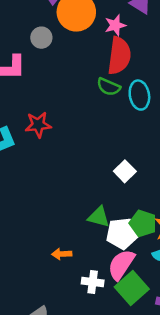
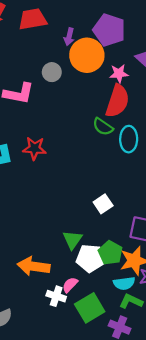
green triangle: (99, 217) -> (72, 240), turned 40
orange arrow: (62, 254) -> (34, 266), size x1.8
pink semicircle: (121, 265) -> (70, 285), moved, size x0.6

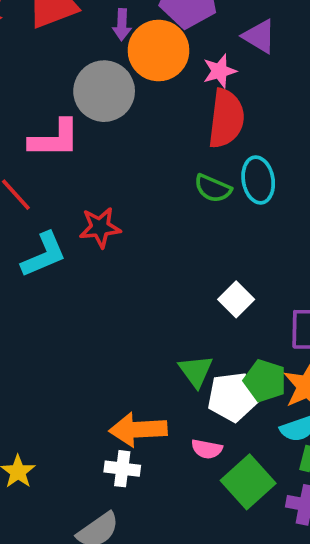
gray circle: (52, 72) -> (104, 91), size x1.8
green semicircle: (103, 127) -> (213, 188), moved
pink semicircle: (70, 285) -> (207, 449), turned -112
white cross: (56, 296) -> (122, 469), moved

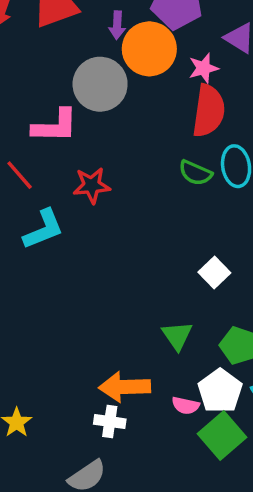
red star: (100, 227) -> (92, 185), moved
white pentagon: (232, 397) -> (220, 391), moved, turned -30

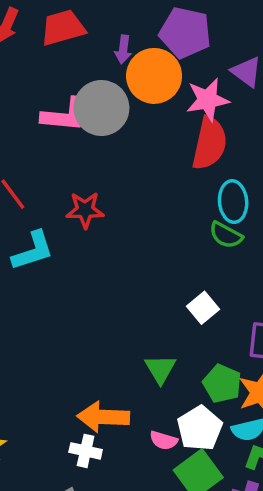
pink star: (203, 68) -> (208, 100), size x1.4
pink L-shape: (55, 126) -> (65, 115), moved
green semicircle: (195, 173) -> (226, 235), moved

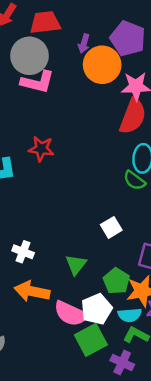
gray circle: (101, 108) -> (29, 56), moved
pink semicircle: (164, 440) -> (71, 314), size x1.8
white cross: (86, 451) -> (23, 252), moved

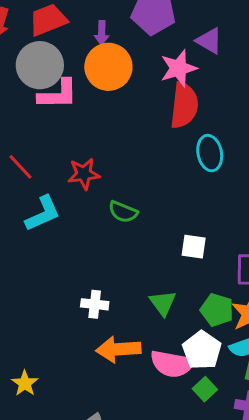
orange circle: (102, 65) -> (108, 67), moved
green semicircle: (134, 180) -> (123, 212), moved
white square: (111, 227) -> (194, 247), turned -36
green square: (91, 340) -> (205, 389), size x0.6

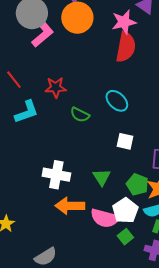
pink L-shape: (58, 94) -> (42, 33), turned -44
cyan ellipse: (210, 153) -> (117, 101), moved, turned -40
white cross: (95, 304) -> (56, 175), size x1.5

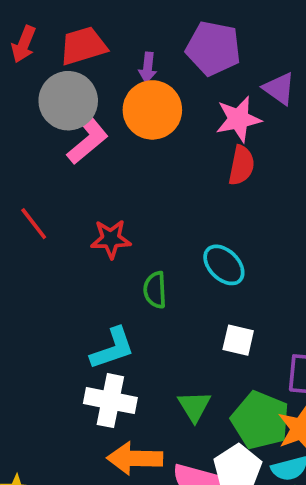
red semicircle: (126, 47) -> (241, 165), size x0.7
cyan L-shape: (26, 112) -> (113, 348), moved
green semicircle: (80, 115) -> (155, 290), turned 60
green pentagon: (137, 184) -> (260, 420), size x1.4

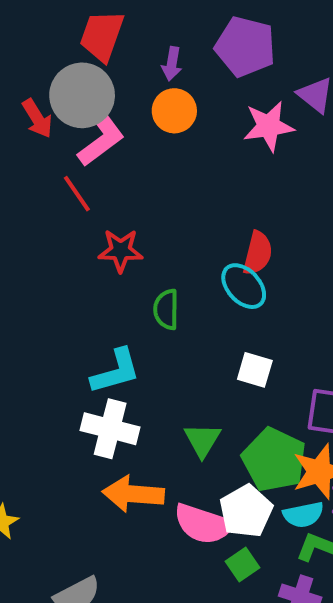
red arrow: (24, 44) -> (37, 118), moved, turned -57
red trapezoid: (83, 46) -> (102, 36), turned -57
orange circle: (152, 110) -> (174, 111), size x0.7
red semicircle: (241, 165) -> (258, 253), moved
red line: (34, 224) -> (77, 194), moved

